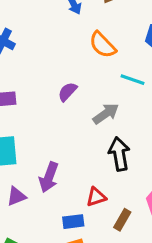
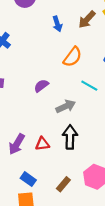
orange semicircle: (103, 45) -> (73, 57), turned -110
red triangle: (96, 197) -> (42, 144), moved
blue rectangle: (73, 222) -> (28, 179), turned 32

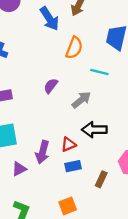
blue arrow: (57, 24) -> (49, 19), size x1.5
black arrow: (70, 137) -> (94, 130), turned -75
blue rectangle: (28, 179) -> (73, 166), moved, turned -32

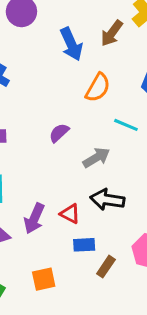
red triangle: (68, 144) -> (70, 214), turned 42
blue rectangle: (73, 166) -> (84, 245), moved
orange square: (68, 206) -> (44, 279), moved

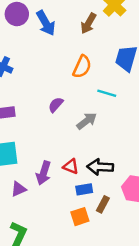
blue arrow: (71, 44) -> (46, 23), moved
black arrow: (107, 200) -> (100, 167), moved
orange square: (44, 279) -> (80, 217), moved

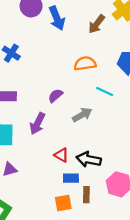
orange semicircle: (82, 67) -> (85, 64), turned -130
purple arrow: (44, 173) -> (37, 124), moved
brown rectangle: (103, 204) -> (86, 195), turned -35

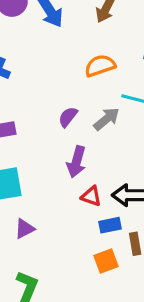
gray arrow: (82, 115) -> (107, 119), moved
purple arrow: (37, 124) -> (76, 162), moved

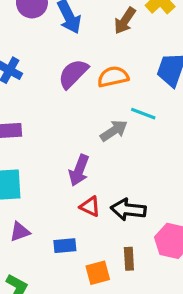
purple semicircle: (68, 117) -> (73, 74), moved, size x1.5
blue rectangle: (110, 225) -> (65, 246), moved

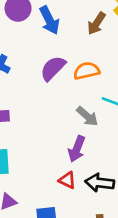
gray arrow: (114, 131) -> (87, 116), turned 75
purple arrow: (79, 170) -> (77, 149), moved

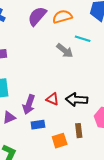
purple arrow: (77, 149) -> (29, 104), moved

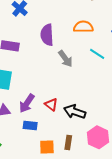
purple semicircle: (37, 16) -> (47, 35), moved, turned -60
gray arrow: (65, 51) -> (65, 59), moved

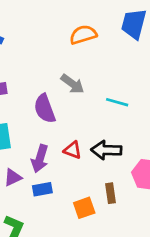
purple semicircle: (47, 35) -> (45, 109), moved
cyan line: (97, 54) -> (117, 102), moved
blue rectangle: (30, 126) -> (42, 189), moved

